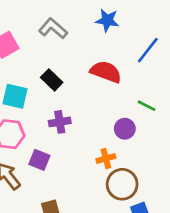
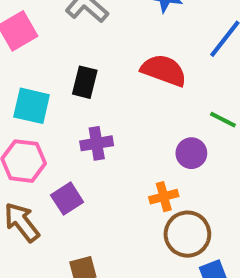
black rectangle: (52, 80) -> (85, 82), turned 60
purple square: (39, 160) -> (67, 199), turned 35

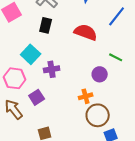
black rectangle: (85, 82) -> (46, 25), moved
cyan square: (32, 106) -> (31, 54), moved, turned 30

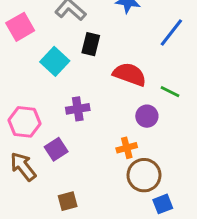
black rectangle: (46, 25) -> (91, 44), moved
red semicircle: (86, 32) -> (130, 74), moved
cyan square: (31, 54) -> (55, 61), moved

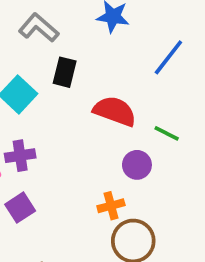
purple cross: (78, 109) -> (20, 156), moved

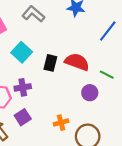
black rectangle: (65, 72) -> (50, 63), moved
orange cross: (111, 206) -> (61, 123), moved

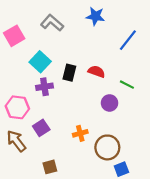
red semicircle: (77, 62) -> (96, 72), size x0.7
purple cross: (23, 87) -> (44, 87), moved

